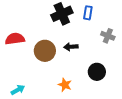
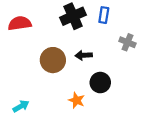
red semicircle: (15, 39) -> (20, 23), moved
black circle: (97, 72) -> (100, 83), moved

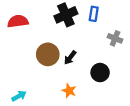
black arrow: (84, 55) -> (70, 58), moved, turned -48
black circle: (100, 83) -> (100, 73), moved

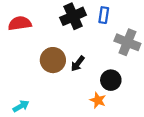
gray cross: (115, 38) -> (127, 42), size x1.5
orange star: (69, 91) -> (98, 100), moved

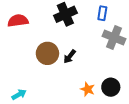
blue rectangle: (104, 15) -> (102, 13), moved
black circle: (111, 80) -> (111, 87), moved

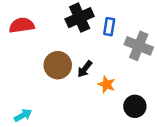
blue rectangle: (102, 13) -> (109, 27), moved
orange star: (88, 89) -> (107, 84), moved

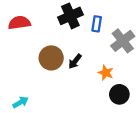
gray cross: (139, 46) -> (123, 41), turned 30
orange star: (107, 84) -> (106, 73), moved

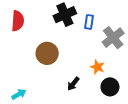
red semicircle: (19, 23) -> (18, 21), turned 102
black arrow: (75, 61) -> (73, 84), moved

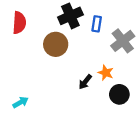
brown circle: (47, 53) -> (56, 44), moved
black arrow: (73, 84) -> (85, 82), moved

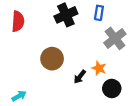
blue rectangle: (97, 24) -> (99, 13), moved
brown circle: (56, 44) -> (52, 59), moved

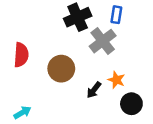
red semicircle: (18, 21) -> (21, 55), moved
gray cross: (115, 38) -> (103, 41), moved

